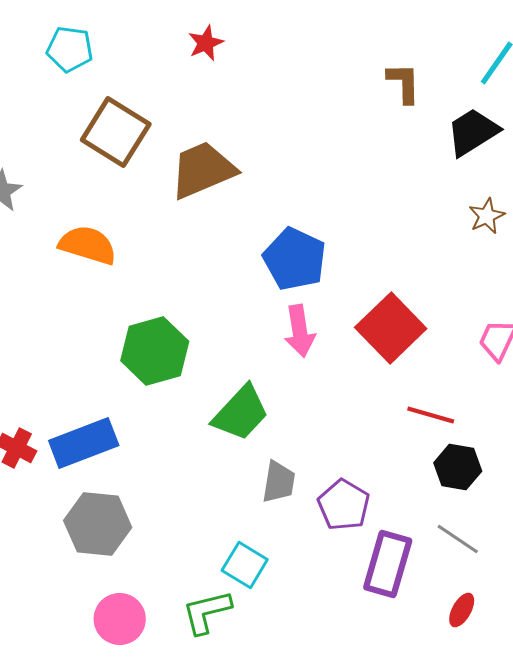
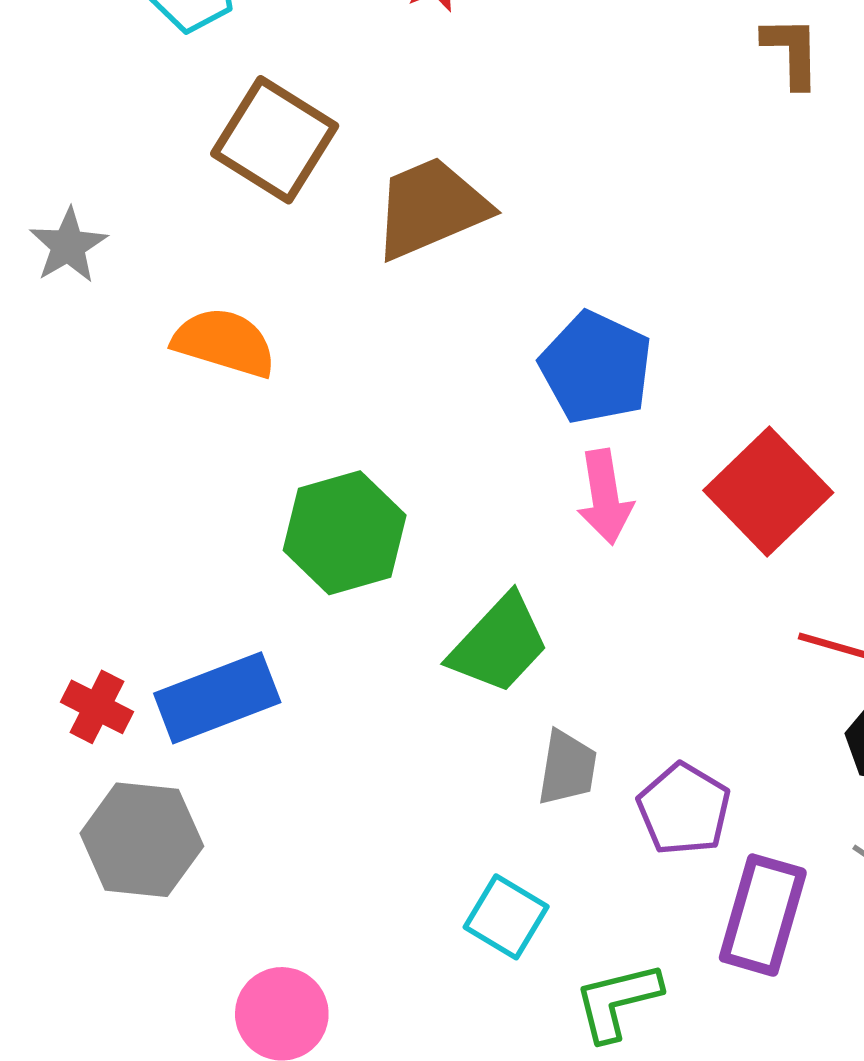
gray hexagon: (98, 524) -> (142, 840), moved
green L-shape: (207, 612) -> (617, 1001), moved

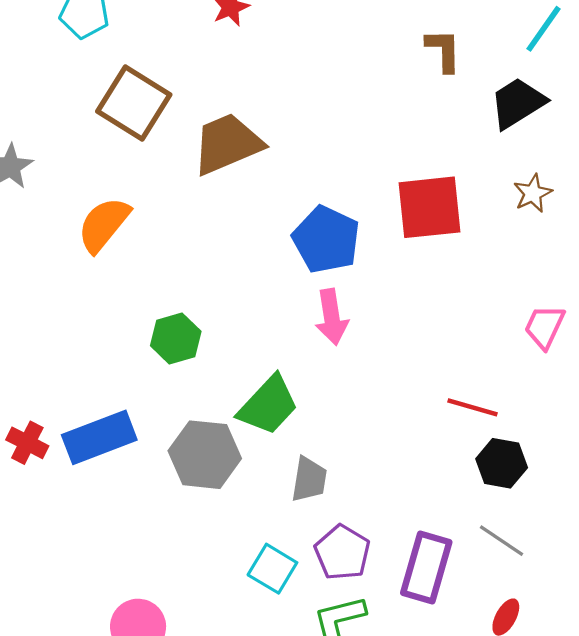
orange semicircle: (224, 343) -> (104, 225), turned -68
red square: (768, 491) -> (429, 207), moved, turned 38
green hexagon: (345, 533) -> (176, 339), size x0.7
purple pentagon: (684, 809) -> (342, 553), moved
gray hexagon: (142, 840) -> (205, 455), moved

